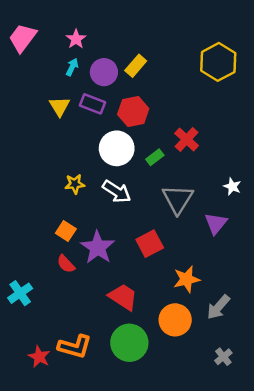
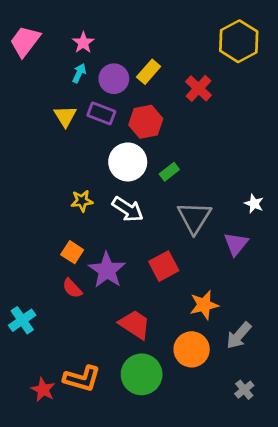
yellow hexagon: (218, 62) -> (239, 41), moved
red cross: (187, 139) -> (198, 88), moved

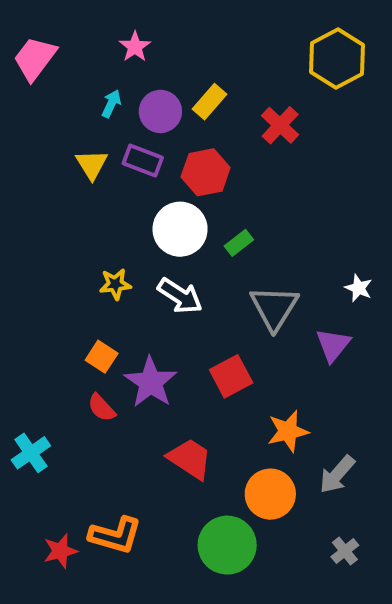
pink star: (83, 43) -> (135, 47), moved
green circle: (142, 374) -> (227, 545), moved
red star: (43, 390) -> (60, 551), turned 30

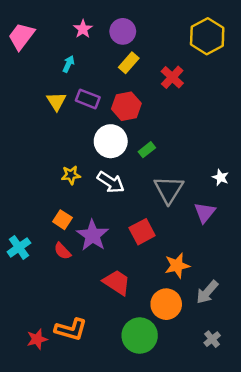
purple circle: (160, 111) -> (123, 31), moved
cyan cross: (31, 453) -> (19, 247), moved

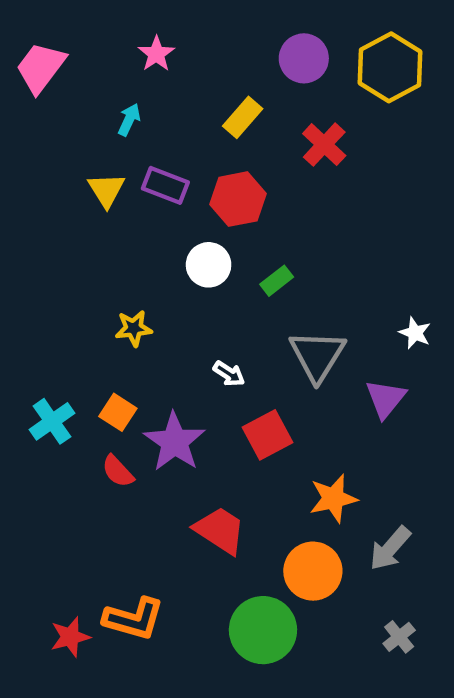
purple circle: (123, 31) -> (304, 58), moved
white circle: (111, 141) -> (209, 265), size x0.7
white arrow: (111, 182) -> (229, 374), moved, size x0.6
cyan cross: (19, 247) -> (52, 421), moved

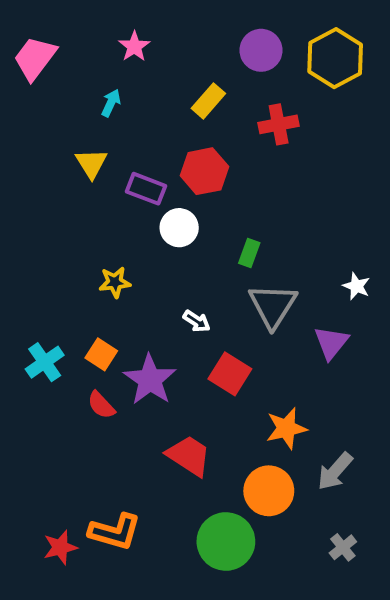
red cross: (324, 145) -> (279, 124), turned 36
purple rectangle: (165, 185) -> (146, 189), moved
green rectangle: (277, 281) -> (249, 253), moved, turned -32
red square: (268, 435) -> (230, 374), turned -30

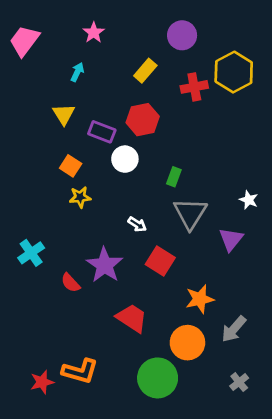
yellow hexagon: (335, 58) -> (234, 72), moved
orange square: (101, 354) -> (71, 166), moved

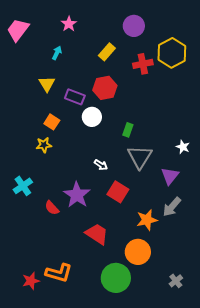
yellow star: (80, 197) -> (44, 145), moved
gray arrow: (234, 329) -> (172, 207), moved

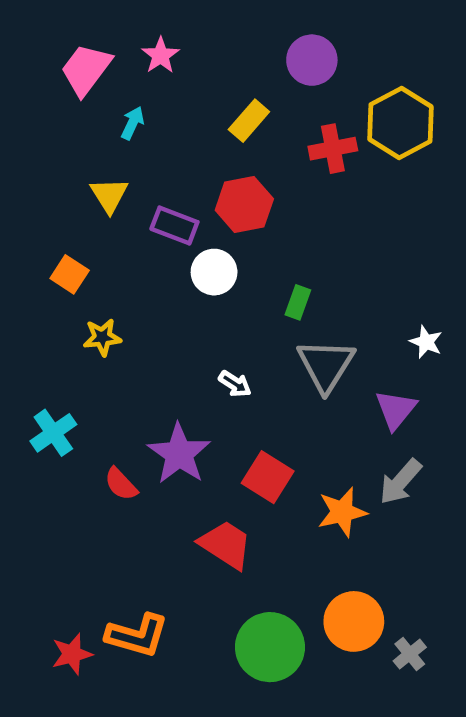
pink trapezoid: (18, 30) -> (86, 69), moved
orange square: (52, 122) -> (70, 274), moved
red square: (118, 192) -> (268, 477), moved
orange circle: (138, 252) -> (354, 621), moved

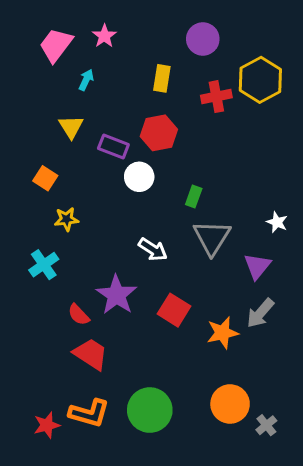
yellow rectangle: (249, 121) -> (162, 78), turned -32
white arrow: (235, 384) -> (153, 249), size x1.4
cyan cross: (53, 433) -> (44, 265), moved
red trapezoid: (226, 545) -> (91, 354), moved
green circle: (270, 647) -> (150, 410), moved

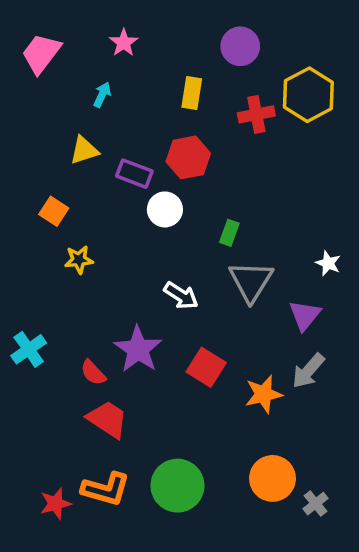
pink trapezoid: (56, 45) -> (41, 53), moved
yellow triangle: (71, 127) -> (84, 150), turned 44
cyan cross: (44, 265) -> (29, 349), moved

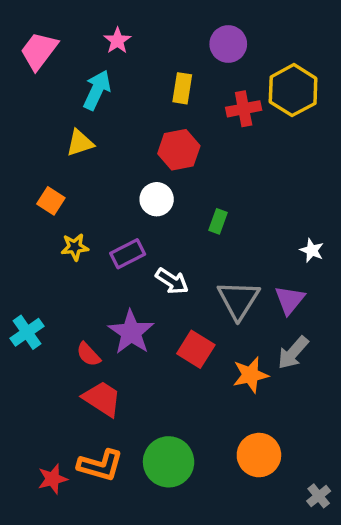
cyan arrow: (102, 95) -> (97, 90), size x1.6
purple rectangle: (134, 174) -> (128, 254), moved, turned -48
gray triangle: (251, 281) -> (238, 300), moved
gray cross: (316, 504) -> (319, 496), moved

